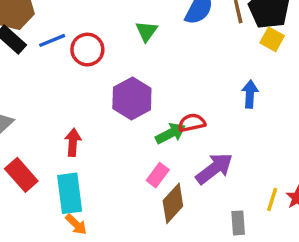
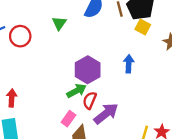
purple hexagon: (132, 98) -> (88, 70), moved
red semicircle: (192, 123) -> (90, 100), moved, turned -54

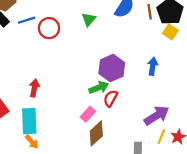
purple arrow: (106, 114) -> (157, 115), moved

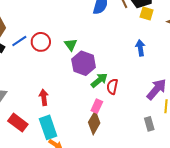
green triangle: (89, 19) -> (71, 45), moved
purple hexagon: (112, 68) -> (84, 63), moved
brown diamond: (96, 133) -> (94, 123), moved

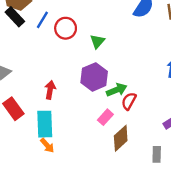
blue line: (19, 41) -> (42, 20), turned -42
purple hexagon: (84, 63) -> (94, 77), moved
brown diamond: (94, 123) -> (121, 138), moved

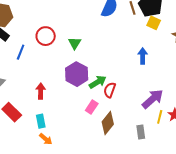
blue line: (42, 20) -> (21, 52), moved
cyan rectangle: (45, 124) -> (41, 121), size x0.6

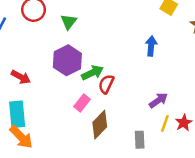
red arrow: (41, 91) -> (21, 77), turned 112
purple arrow: (153, 99) -> (158, 100), size x0.7
cyan rectangle: (41, 121) -> (17, 114), size x1.5
orange arrow: (46, 139) -> (21, 137), size x1.5

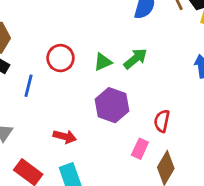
green triangle: (69, 22) -> (103, 62), turned 42
green arrow: (92, 73) -> (135, 59), moved

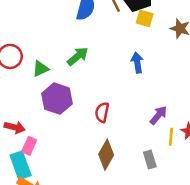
green triangle: (103, 62) -> (41, 69), moved
pink rectangle: (140, 149) -> (29, 146), moved

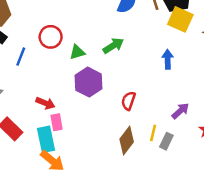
yellow square: (145, 18) -> (180, 19), size x1.5
yellow line: (171, 137) -> (153, 133), moved
pink rectangle: (29, 146) -> (57, 122), turned -42
gray rectangle: (150, 160) -> (166, 141), moved, turned 35

